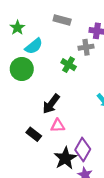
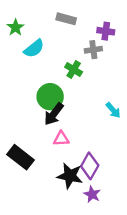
green circle: (22, 69) -> (50, 97), moved
black rectangle: (34, 134) -> (20, 157), moved, size x1.5
black star: (65, 158) -> (70, 176), turned -30

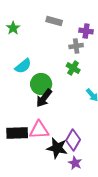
cyan semicircle: (34, 48) -> (23, 66), moved
green cross: (74, 69) -> (73, 68), moved
pink triangle: (61, 139) -> (39, 130), moved, size x1.5
black rectangle: (20, 157) -> (17, 133), turned -40

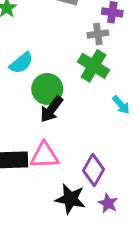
green cross: (73, 68) -> (94, 66), size x1.5
black star: (57, 148) -> (70, 199), moved
purple star: (75, 163) -> (108, 203), moved

